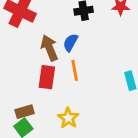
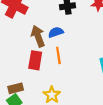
blue semicircle: (71, 43) -> (56, 32), turned 40

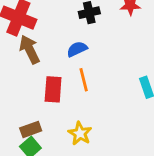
brown arrow: (38, 36) -> (30, 49), moved

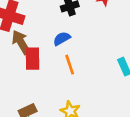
red rectangle: (53, 89) -> (32, 59), moved

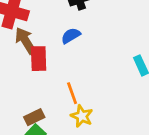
orange line: (70, 65) -> (72, 93), moved

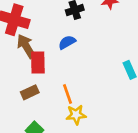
yellow star: (82, 116) -> (76, 115), turned -30
brown rectangle: (34, 117) -> (30, 92), moved

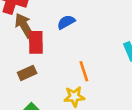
orange line: (68, 94) -> (84, 71), moved

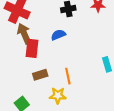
brown rectangle: (27, 73) -> (40, 75), moved

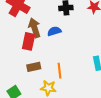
brown arrow: (24, 34) -> (34, 28), moved

